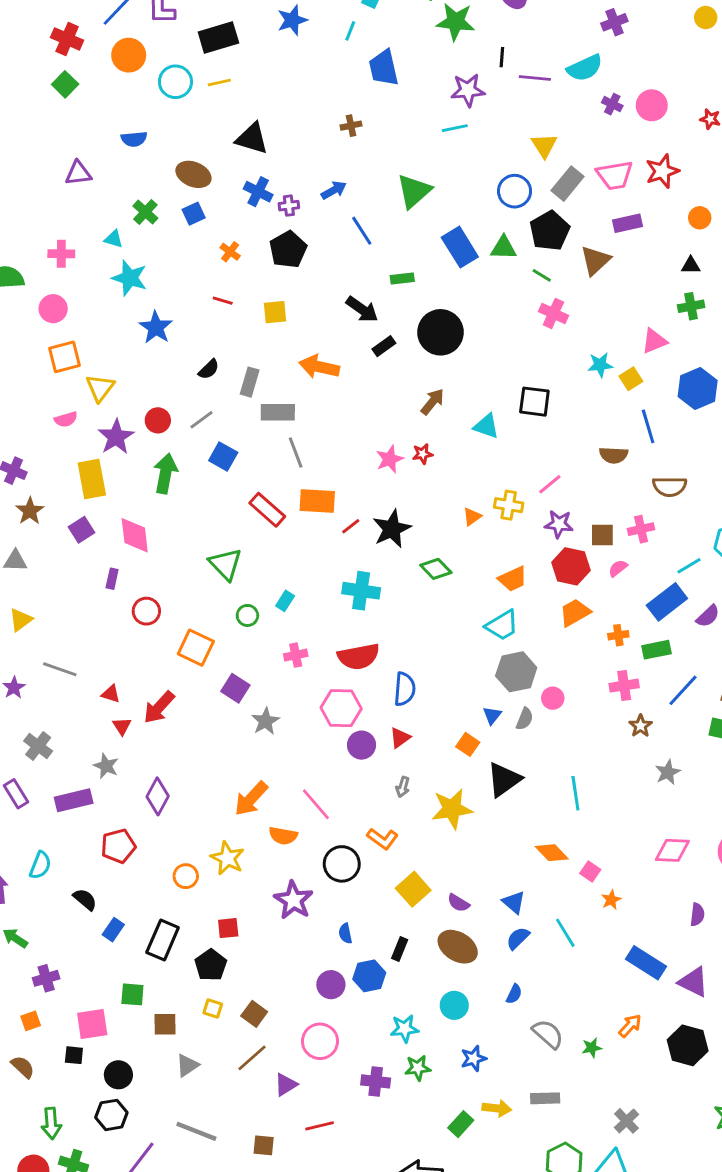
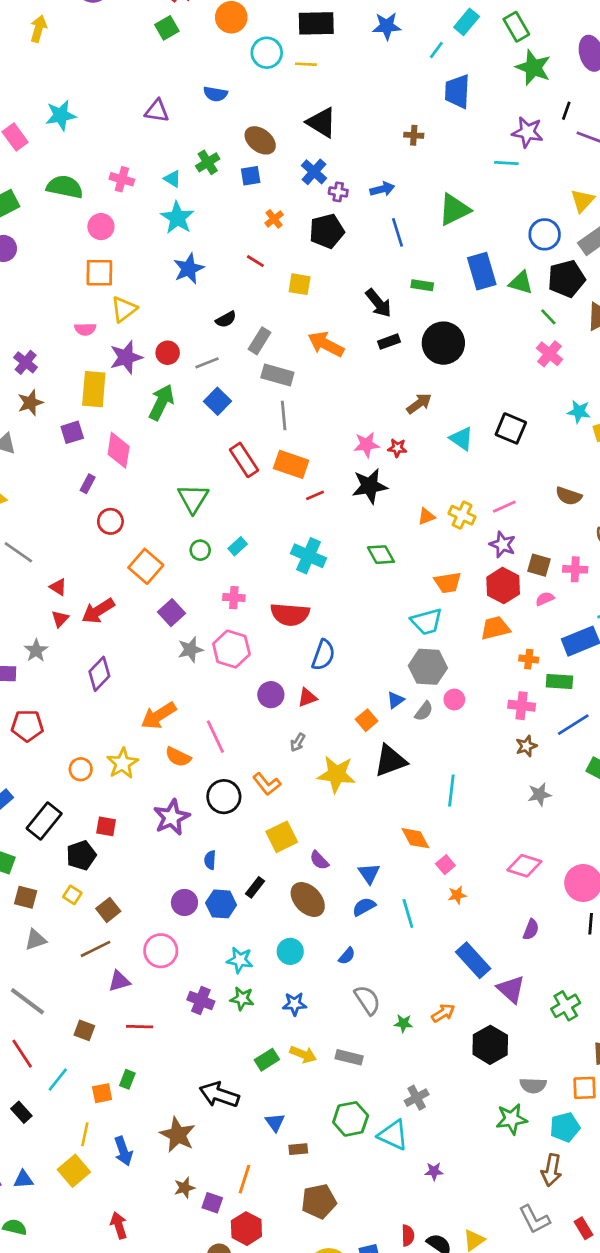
black star: (392, 529) -> (370, 486), moved
pink hexagon: (341, 708) -> (231, 649), moved
purple diamond: (158, 796) -> (99, 674), moved

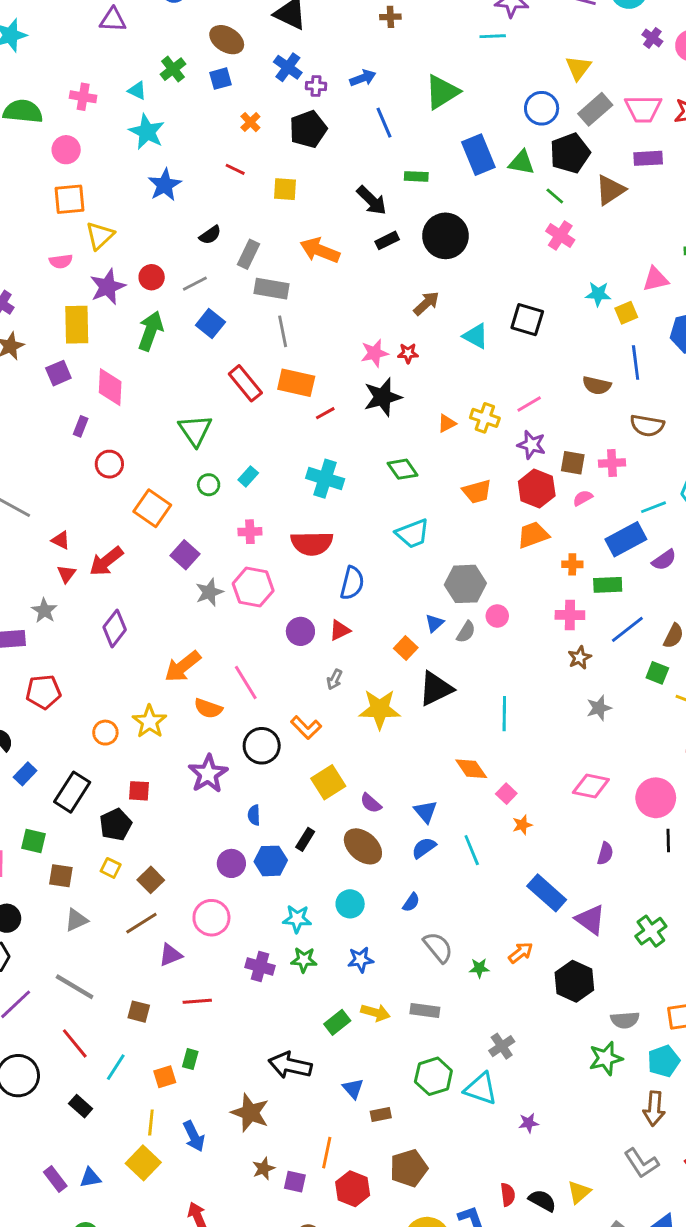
cyan trapezoid: (427, 622) -> (413, 534), moved
red hexagon: (246, 1229) -> (353, 1189), moved

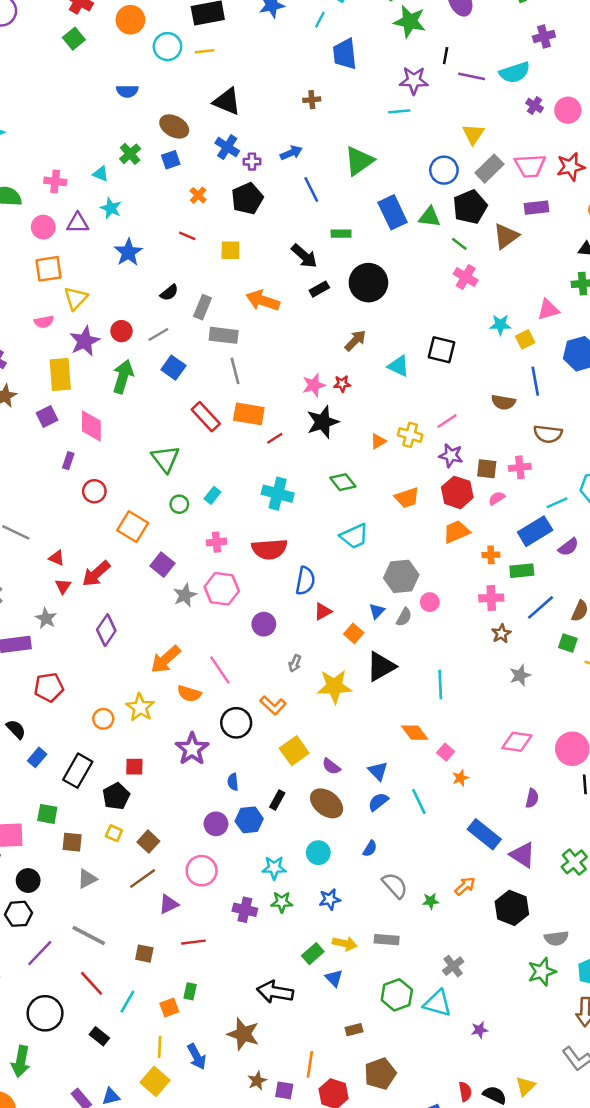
purple triangle: (113, 20) -> (78, 223), moved
cyan star: (147, 132) -> (111, 208), size x0.7
red triangle: (340, 630) -> (323, 611), moved
blue triangle: (353, 1089) -> (334, 978), moved

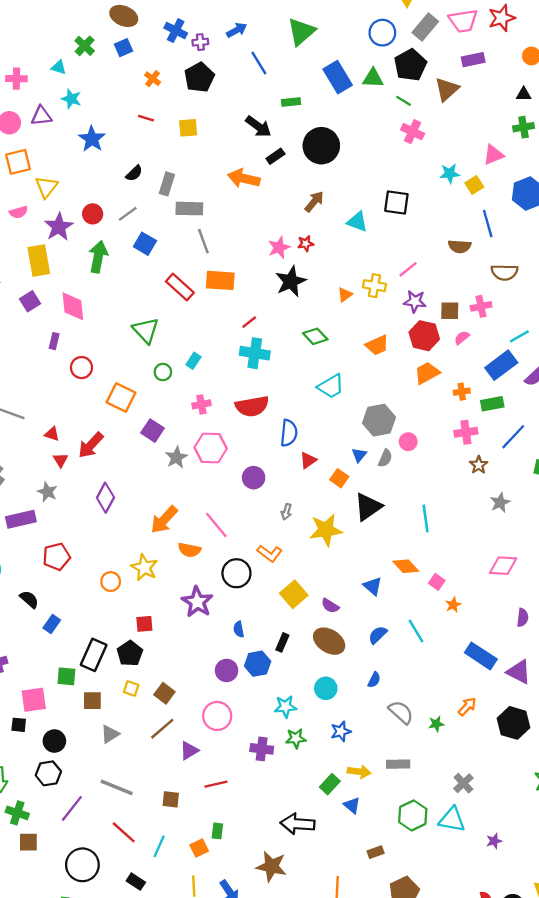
orange arrow: (263, 301) -> (244, 178), moved
red line: (275, 438) -> (249, 322), moved
black rectangle: (78, 771) -> (94, 655), moved
blue triangle: (378, 771) -> (373, 586), moved

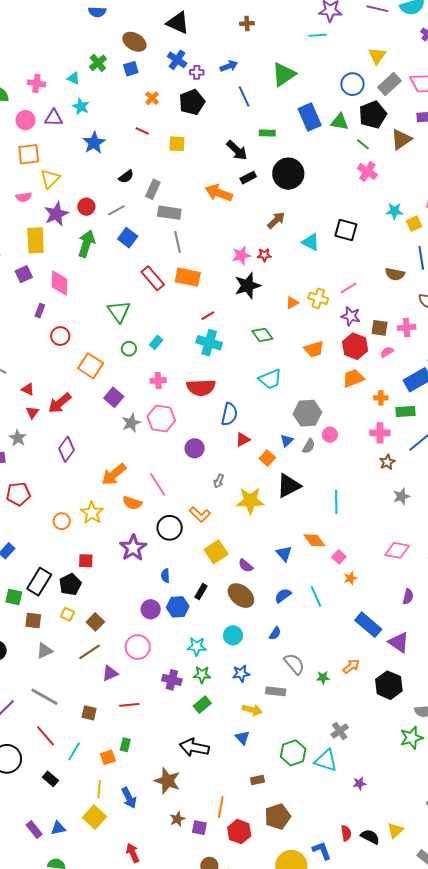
gray rectangle: (398, 764) -> (276, 691), moved
green rectangle: (330, 784) -> (202, 705), moved

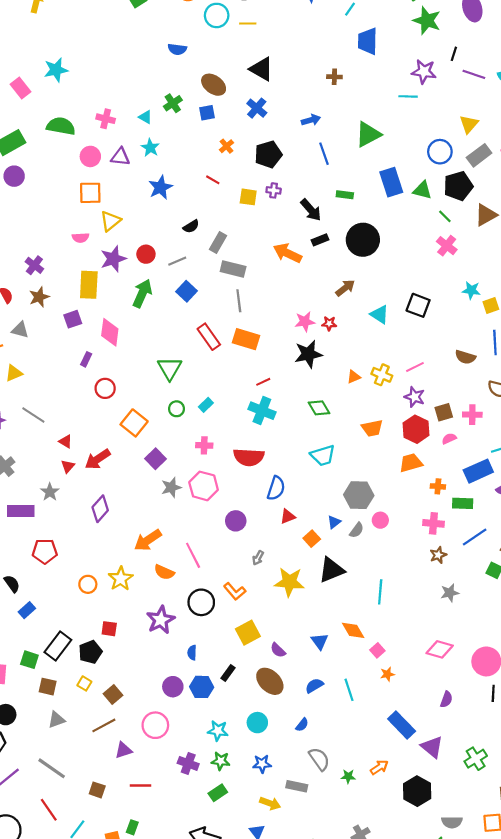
purple cross: (197, 72) -> (274, 190), moved
brown square: (380, 328) -> (444, 412), turned -30

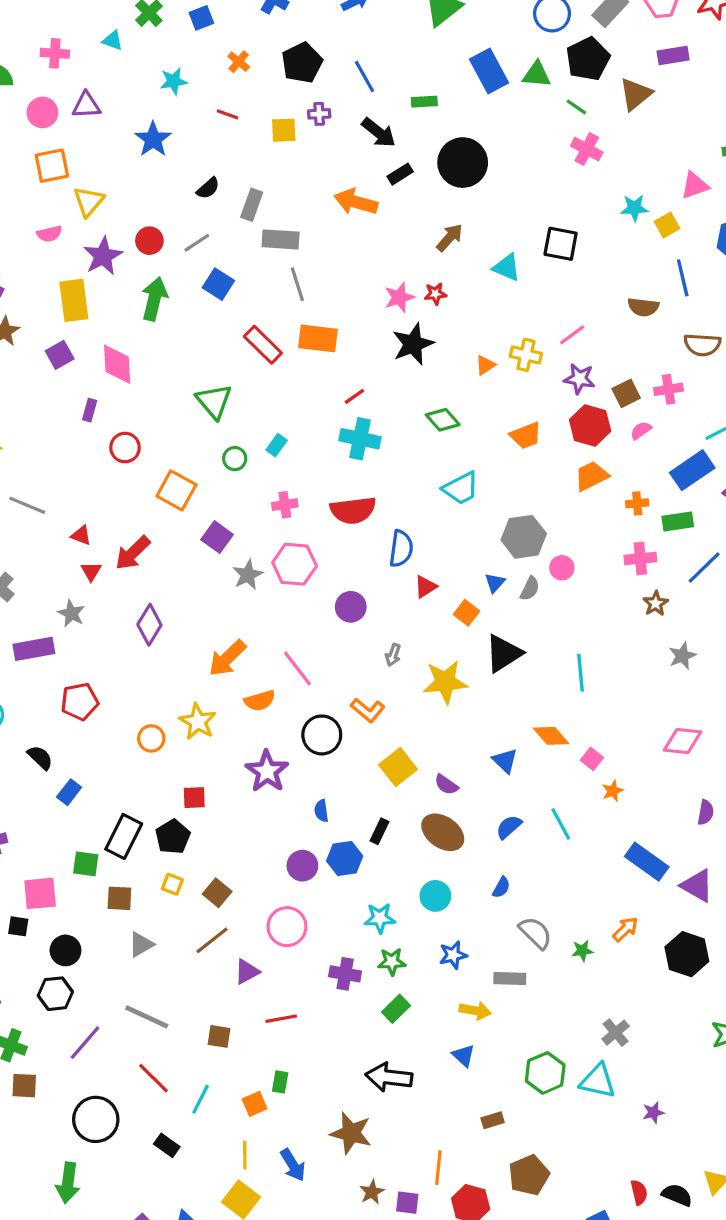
cyan star: (150, 148) -> (173, 81), moved, turned -30
blue line: (324, 154) -> (364, 77), moved
orange semicircle: (164, 572) -> (260, 701), turned -30

